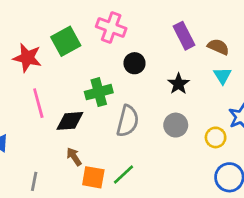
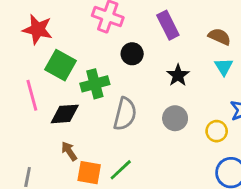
purple rectangle: (184, 36) -> (168, 25), moved
green square: (66, 41) -> (61, 65), moved, turned -32
red star: (27, 58) -> (38, 29), moved

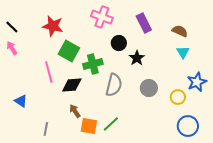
black star: (178, 75) -> (137, 58), moved

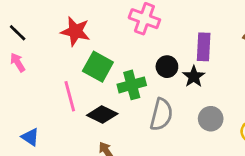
purple rectangle: (144, 23) -> (204, 47), moved, turned 30
black circle: (119, 43) -> (167, 67), moved
black diamond: (72, 85) -> (102, 115), turned 30

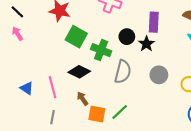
green cross: (132, 85) -> (101, 50), turned 36
pink line: (70, 96) -> (52, 87), moved

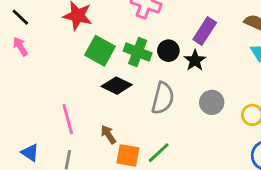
purple rectangle: (154, 22) -> (205, 31), turned 30
green cross: (101, 50) -> (138, 52), moved
black diamond: (79, 72) -> (117, 86), moved
blue triangle: (27, 88) -> (30, 153), moved

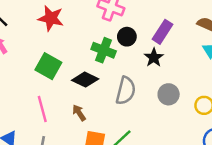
green square: (100, 51) -> (48, 66), moved
black circle: (168, 51) -> (127, 37), moved
brown arrow: (108, 134) -> (79, 113), moved

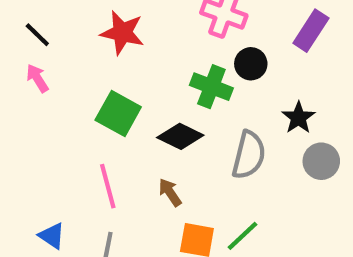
purple rectangle: (162, 32) -> (311, 31), moved
black star: (154, 58) -> (298, 118), moved

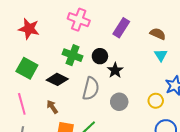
black circle: (251, 64) -> (100, 56), moved
gray circle: (321, 161) -> (119, 102), moved

